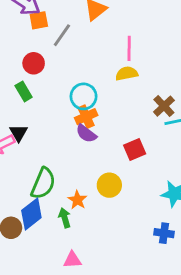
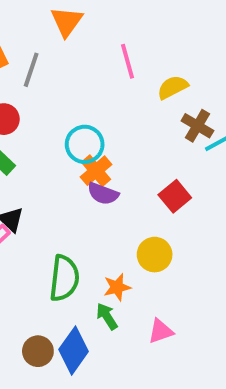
yellow semicircle: (127, 73) -> (173, 87), moved
orange star: (77, 200) -> (117, 287), turned -30
blue diamond: (31, 214) -> (74, 351), moved
pink triangle: (72, 260) -> (161, 331), moved

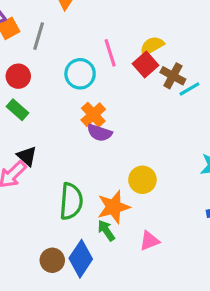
pink line: (127, 61) -> (110, 53), moved
cyan circle: (85, 144) -> (80, 74), moved
red square: (175, 196) -> (145, 64), moved
orange star: (117, 287) -> (114, 207), size x1.5

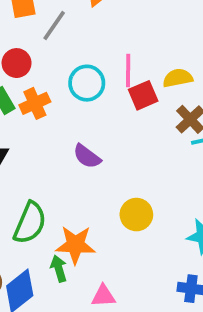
red square: (145, 64) -> (143, 95), moved
orange cross: (93, 115) -> (35, 103), moved
yellow circle: (142, 180) -> (136, 215), moved

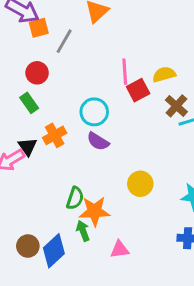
cyan circle: (87, 83) -> (94, 112), moved
orange cross: (35, 103) -> (55, 135), moved
green semicircle: (30, 223) -> (75, 198), moved, size x0.7

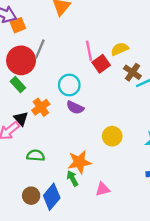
gray line: (64, 41) -> (40, 49), moved
red circle: (37, 73) -> (21, 60), size x1.6
green semicircle: (75, 198) -> (36, 155), moved, turned -96

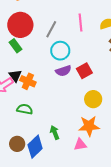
gray line: (40, 49) -> (51, 29), moved
red square: (101, 64) -> (84, 71), moved
orange cross: (41, 107) -> (28, 81), moved, turned -35
purple semicircle: (75, 107) -> (63, 71), turned -49
orange star: (79, 162) -> (89, 126), moved

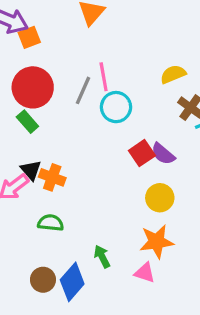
pink line: (81, 23) -> (104, 77), moved
cyan circle: (60, 51) -> (116, 107), moved
purple semicircle: (63, 71) -> (163, 154), moved, turned 63
pink triangle: (80, 145) -> (145, 273), turned 32

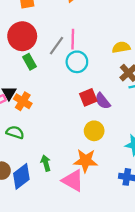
green rectangle: (27, 122) -> (29, 62), moved
pink triangle: (145, 273) -> (73, 180), size x1.5

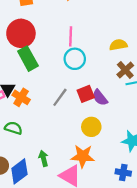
gray line: (57, 46) -> (60, 97), moved
green rectangle: (29, 62) -> (28, 59), size x1.5

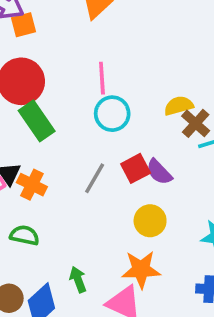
yellow semicircle: (118, 45) -> (179, 106), moved

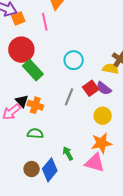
pink line: (102, 78) -> (45, 22), moved
yellow semicircle: (179, 106) -> (111, 69), moved, turned 35

